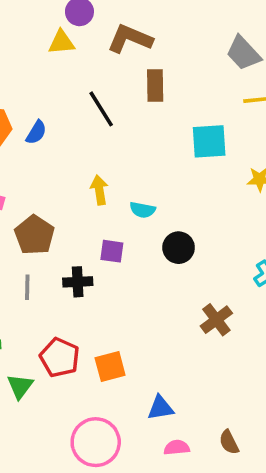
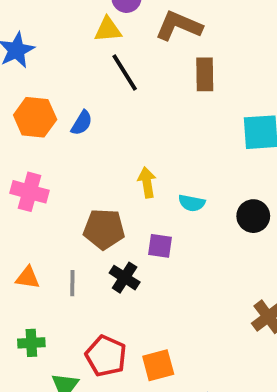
black line: (101, 109) -> (125, 72), moved
brown pentagon: (34, 235) -> (104, 229), moved, turned -30
black circle: (179, 248) -> (253, 216), moved
black cross: (78, 282) -> (125, 278), turned 36

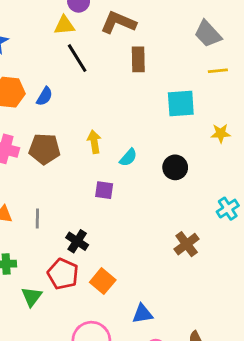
cyan semicircle: (192, 203) -> (128, 157), turned -60
brown pentagon: (104, 229) -> (44, 149), moved
black cross: (125, 278) -> (77, 241), moved
orange square: (158, 365) -> (103, 281), turned -35

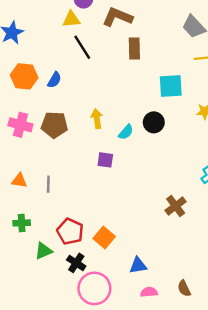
black circle: (175, 167) -> (154, 122), moved
black cross: (77, 241) -> (76, 263), moved
green triangle: (32, 297) -> (43, 251), turned 30

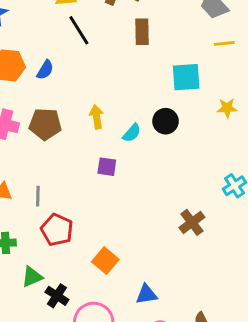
red pentagon: (70, 231) -> (57, 230), moved
black cross: (76, 263) -> (57, 296), moved

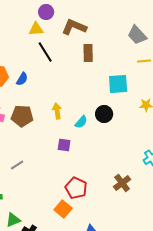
gray line: (38, 196) -> (17, 165), turned 56
red pentagon: (57, 230) -> (76, 188), moved

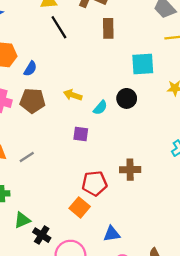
blue semicircle: (22, 79) -> (30, 69), moved
yellow arrow: (57, 111) -> (73, 95), turned -63
brown cross: (122, 183) -> (130, 170), moved, turned 36
red pentagon: (76, 188) -> (95, 183), turned -30

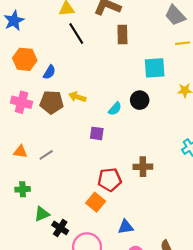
yellow arrow: (73, 95) -> (77, 97), moved

